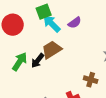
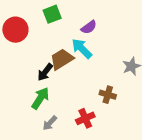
cyan arrow: (52, 24) -> (82, 49), moved
green arrow: (20, 62) -> (40, 98), moved

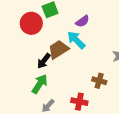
red circle: (15, 30) -> (31, 23), moved
red cross: (85, 118) -> (79, 102), turned 35

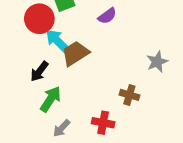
cyan arrow: (76, 40) -> (57, 41), moved
black arrow: (44, 61) -> (39, 71), moved

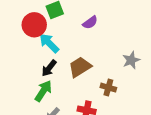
brown trapezoid: (75, 53) -> (80, 67), moved
black arrow: (39, 71) -> (49, 68), moved

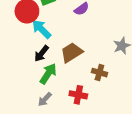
green arrow: (43, 91) -> (48, 74), moved

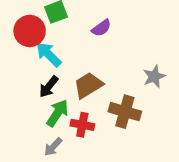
brown cross: (99, 73) -> (125, 112), size x1.5
red cross: (78, 95) -> (82, 125), moved

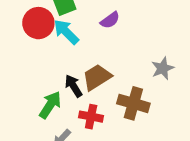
cyan arrow: (49, 54) -> (66, 32), moved
black arrow: (49, 87) -> (73, 86), moved, turned 110
green arrow: (57, 113) -> (50, 105), moved

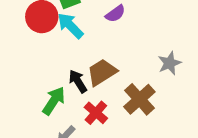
brown cross: (133, 103) -> (139, 99), turned 32
red cross: (91, 117) -> (96, 113), turned 30

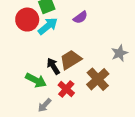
cyan arrow: (70, 26) -> (48, 26), turned 96
green arrow: (54, 101) -> (36, 80), turned 84

